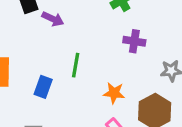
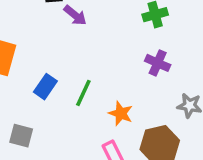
green line: (76, 65) -> (83, 93), moved

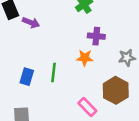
orange star: (121, 113) -> (85, 58), moved

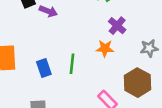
purple cross: (96, 36) -> (117, 26), turned 35
blue rectangle: (27, 77) -> (44, 68), turned -35

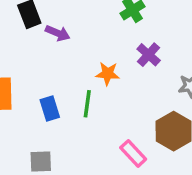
orange star: (105, 48) -> (108, 74), moved

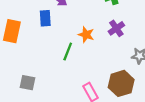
blue rectangle: (50, 108) -> (45, 18), moved

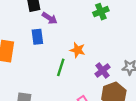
purple cross: (116, 28) -> (103, 70), moved

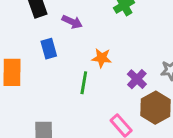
purple arrow: (50, 18) -> (72, 22), moved

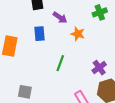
orange star: (102, 58) -> (78, 34), moved

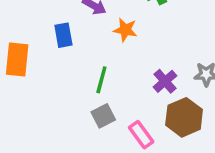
gray square: (25, 92) -> (103, 116), moved, turned -32

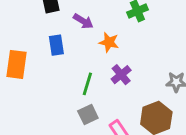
purple cross: (165, 81) -> (121, 75), moved

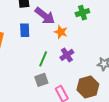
purple arrow: (83, 21) -> (45, 16), size x1.5

